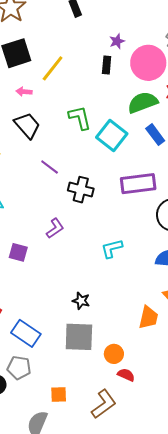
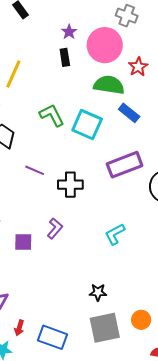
green semicircle: (143, 102) -> (109, 85), turned 44
purple square: (18, 252) -> (23, 242), moved
orange circle: (114, 354) -> (141, 320), moved

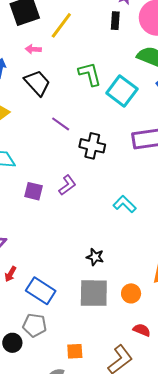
cyan L-shape: (115, 234) -> (125, 204), turned 60

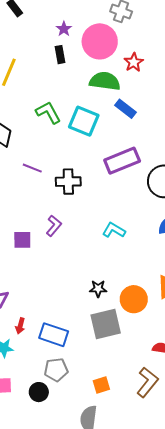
orange circle: (131, 293) -> (134, 299), moved, size x1.4

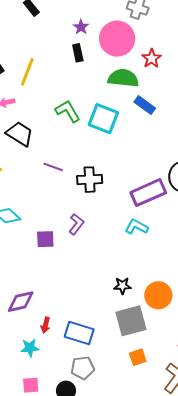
purple rectangle: (122, 161) -> (148, 193), moved
orange square: (101, 385) -> (138, 357), moved

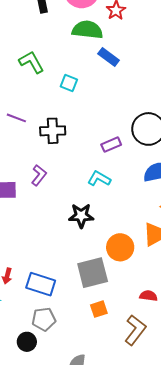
cyan square: (103, 119) -> (69, 83), moved, size x0.6
purple rectangle: (148, 193) -> (111, 145), size x0.6
black star: (122, 286) -> (81, 216), moved, size x1.4

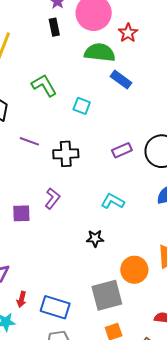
purple rectangle: (111, 145) -> (122, 150), moved
black star: (81, 216) -> (95, 238), size x0.7

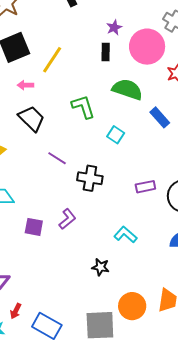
green semicircle: (100, 52) -> (127, 89), moved

